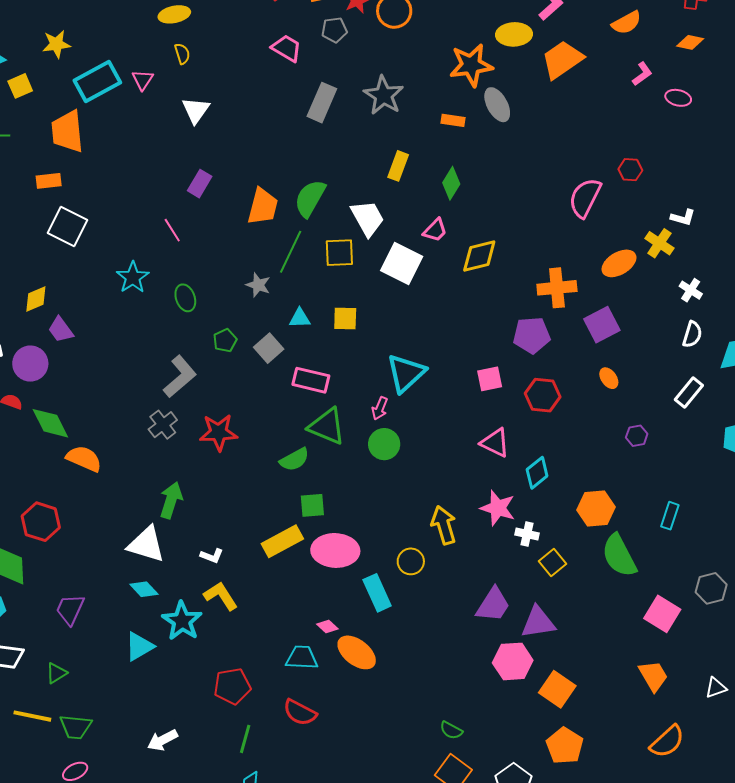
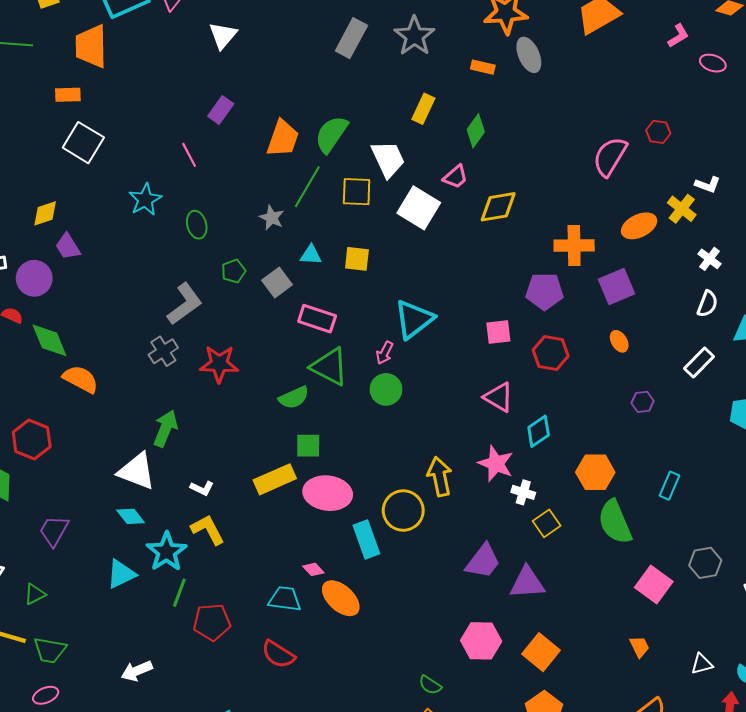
yellow circle: (411, 561) -> (403, 511), size x1.5
pink hexagon: (513, 661) -> (481, 641), moved
orange trapezoid: (653, 676) -> (639, 647), size x0.7
green line: (245, 739) -> (179, 593), moved

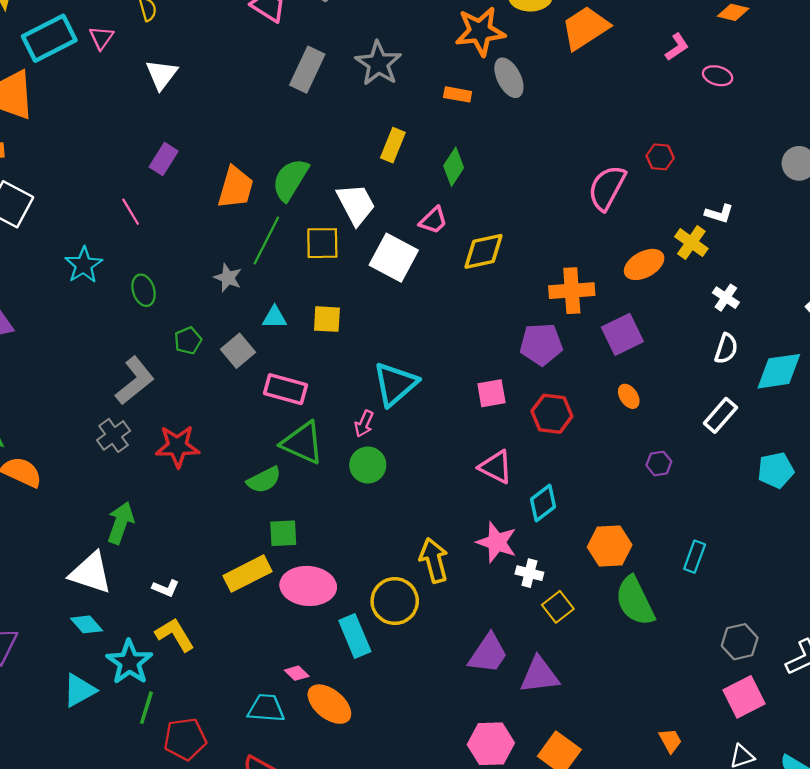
pink square: (654, 585) -> (744, 697), moved, turned 30

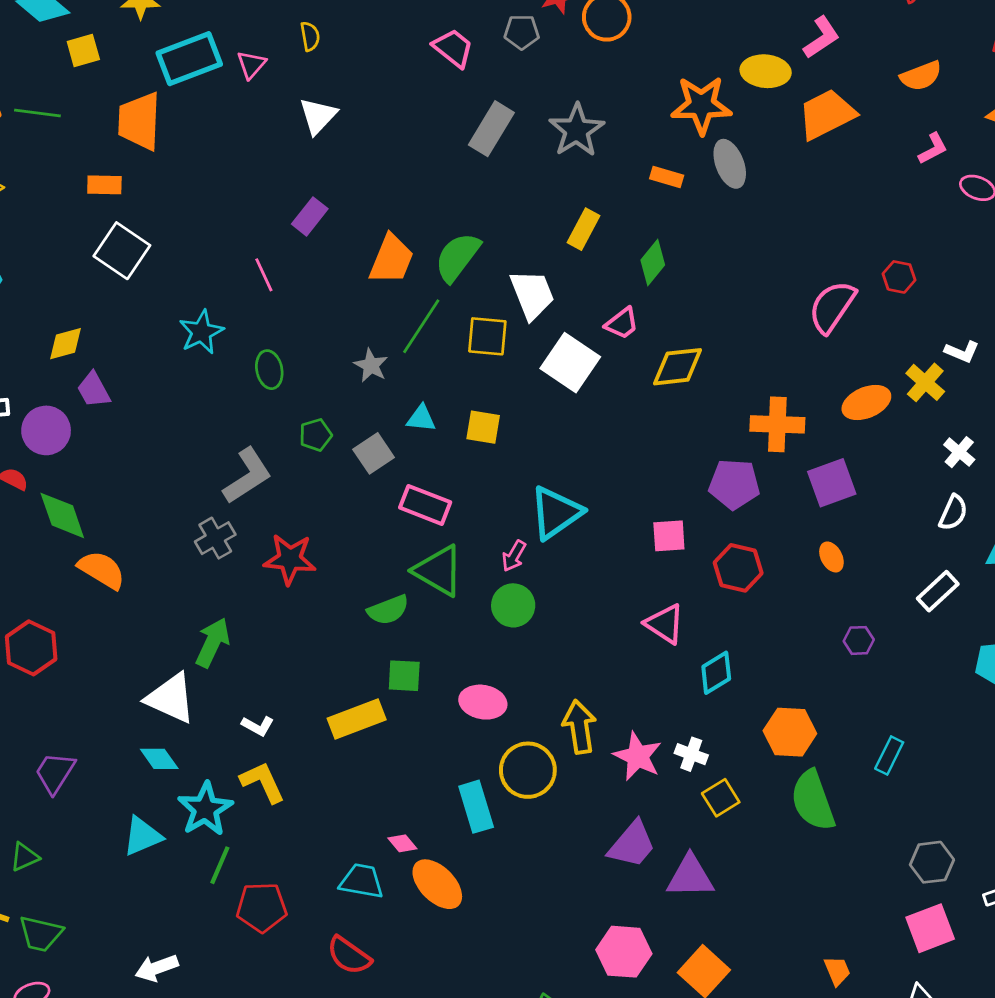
pink star: (497, 542) -> (638, 756), moved
pink ellipse: (308, 586) -> (483, 702), moved, size x0.7

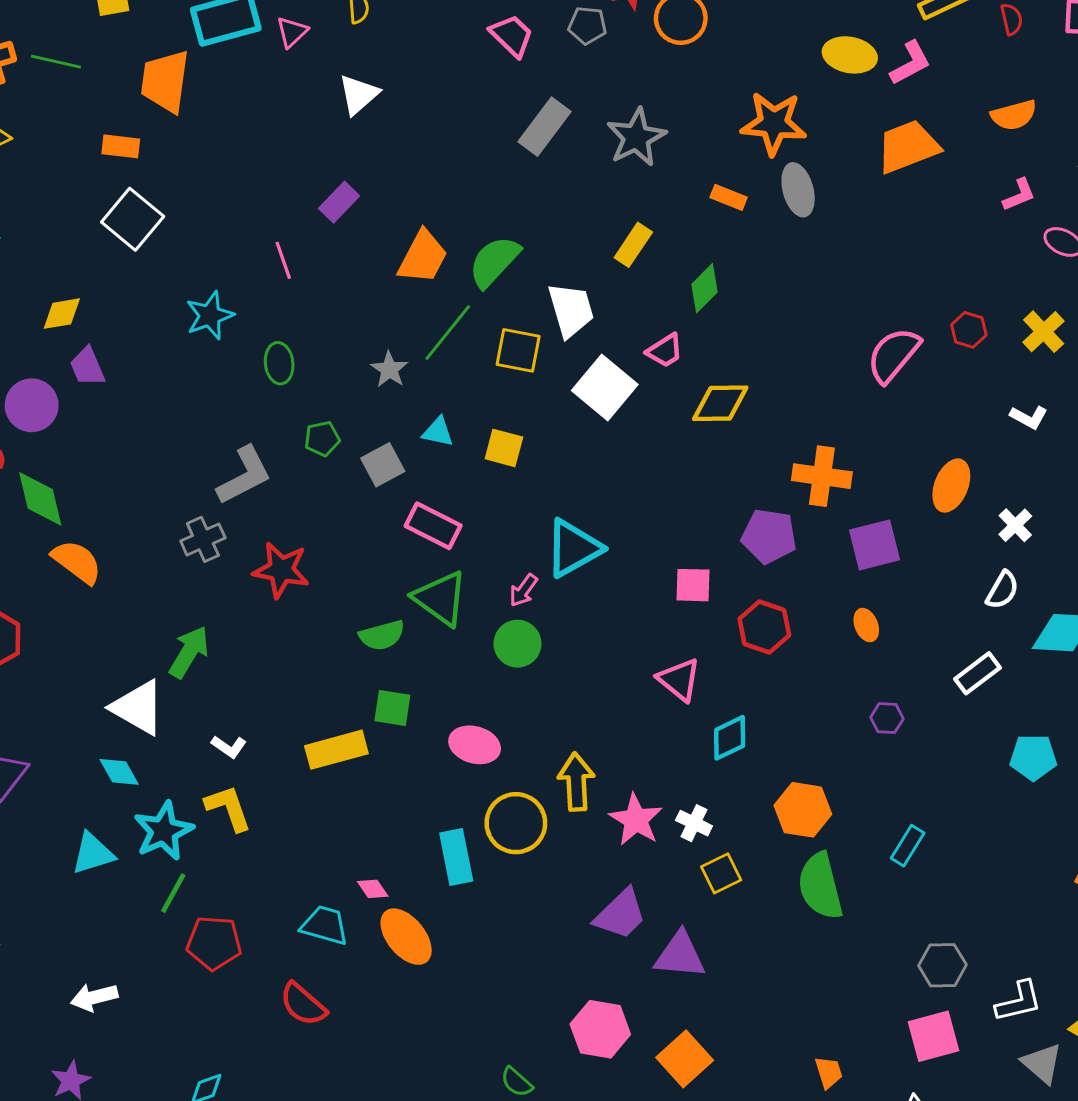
yellow ellipse: (766, 71) -> (850, 55), moved
yellow cross: (925, 382) -> (1044, 332), moved
orange ellipse: (866, 403) -> (951, 486), moved, turned -51

